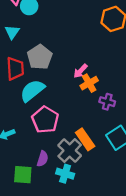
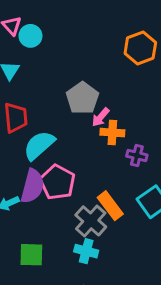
gray pentagon: (40, 57) -> (82, 98), moved
orange cross: (89, 83) -> (112, 133), turned 36
purple semicircle: (43, 159) -> (32, 186), moved, size x1.6

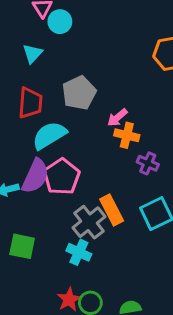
gray pentagon: (82, 98) -> (79, 93), moved

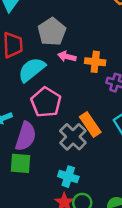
pink arrow: (117, 118) -> (67, 57), moved, turned 60
purple semicircle: (35, 176) -> (26, 136), moved
cyan cross: (79, 252) -> (68, 177), moved

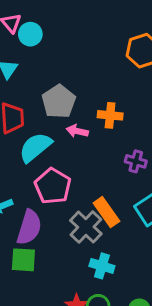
orange cross: (95, 62) -> (110, 115), moved
cyan cross: (68, 177) -> (102, 266), moved

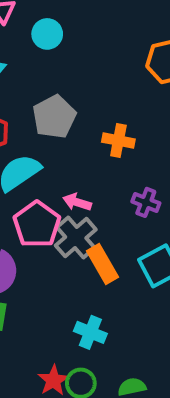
cyan circle: (30, 34) -> (47, 34), moved
pink arrow: (77, 131) -> (77, 202), moved
gray cross: (86, 227) -> (76, 238), moved

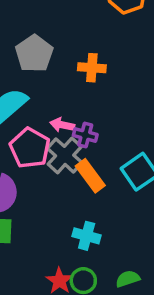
purple cross: (146, 202) -> (85, 135), moved

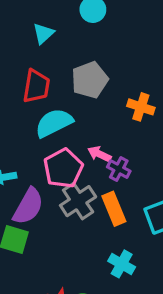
gray cross: (65, 155) -> (78, 201), moved
cyan cross: (87, 236) -> (122, 264), moved

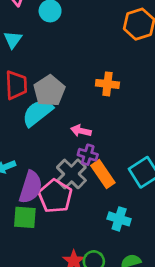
gray pentagon: (90, 80) -> (49, 91), moved
pink pentagon: (63, 168) -> (55, 196), moved
purple cross: (119, 169) -> (88, 155), moved

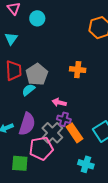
cyan semicircle: (37, 113) -> (28, 90), size x0.6
purple semicircle: (31, 187) -> (27, 124), moved
pink pentagon: (55, 196) -> (41, 148), turned 30

